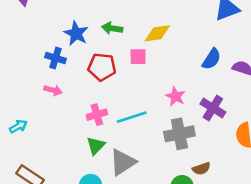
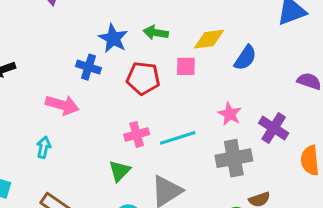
blue semicircle: (212, 59) -> (245, 58), moved
pink arrow: (53, 90) -> (62, 105), moved, size x1.5
cyan arrow: (18, 126) -> (44, 147), turned -48
green triangle: (96, 146) -> (120, 171), moved

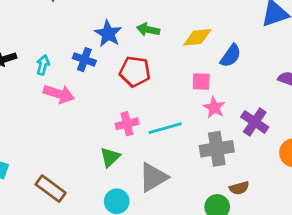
pink square: (186, 66) -> (201, 81), moved
cyan arrow: (44, 147) -> (43, 65), moved

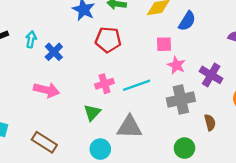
blue cross: (84, 60) -> (54, 52), moved, turned 30
pink arrow: (59, 94) -> (47, 90), moved
gray triangle: (153, 177) -> (129, 127), turned 36
brown semicircle: (239, 188) -> (210, 122), moved, turned -84

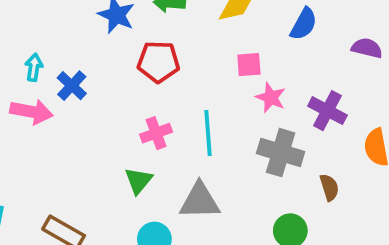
blue semicircle: (187, 21) -> (304, 24), moved
cyan line: (137, 85) -> (208, 133), turned -72
pink arrow: (47, 90) -> (31, 112), moved
gray cross: (181, 100) -> (281, 153), turned 32

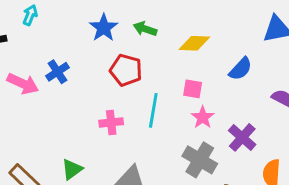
cyan arrow: (34, 67) -> (30, 15), moved
cyan line: (208, 133) -> (153, 110), moved
green triangle: (138, 181) -> (72, 169), moved

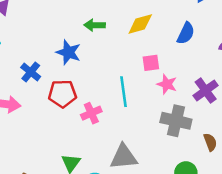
blue star: (104, 28) -> (68, 52), moved
red pentagon: (126, 70) -> (62, 94), moved
blue cross: (57, 72) -> (31, 72), moved
purple cross: (242, 137) -> (206, 91), turned 30

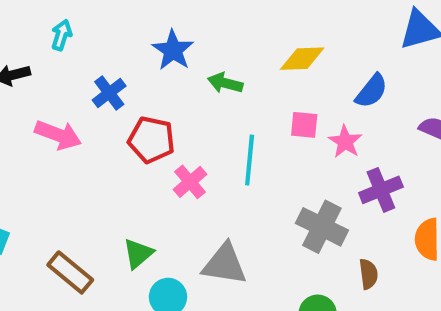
green arrow: (95, 25) -> (225, 83), moved
blue star: (68, 52) -> (173, 50), moved
pink star: (167, 84) -> (345, 142), moved
pink cross: (91, 113) -> (190, 182), turned -30

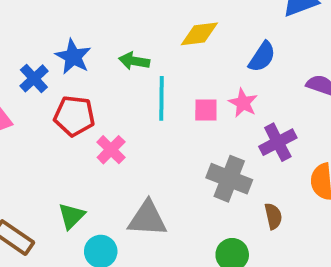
blue star: (173, 50) -> (73, 57), moved
pink square: (304, 125) -> (206, 110), moved
cyan line: (250, 160) -> (162, 98), moved

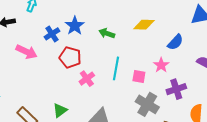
cyan line: (162, 98) -> (116, 68), moved
pink square: (206, 110) -> (139, 76), moved

